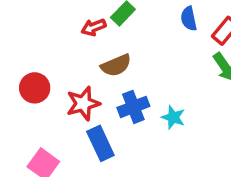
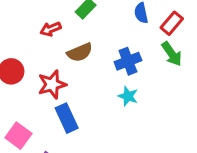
red arrow: (94, 27) -> (51, 29), moved
blue cross: (133, 107) -> (128, 61), moved

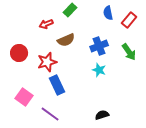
green arrow: (172, 54) -> (129, 52), moved

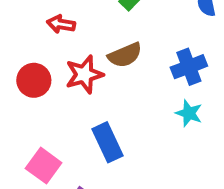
red arrow: (46, 24) -> (61, 24), moved, turned 32
red star: (47, 62) -> (84, 74), moved

